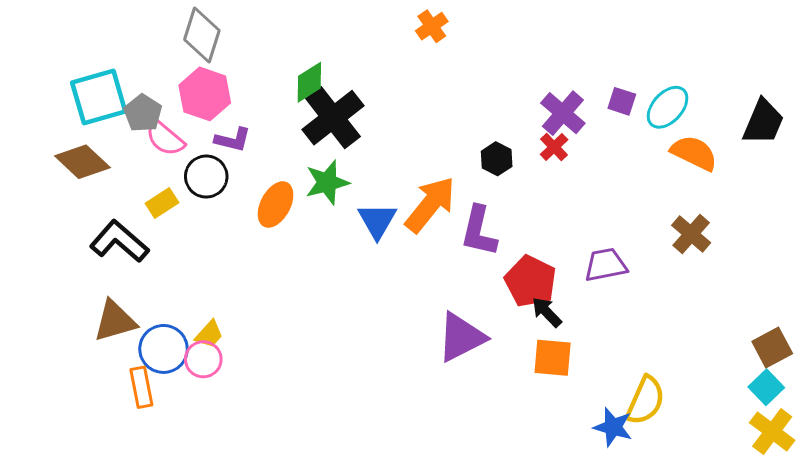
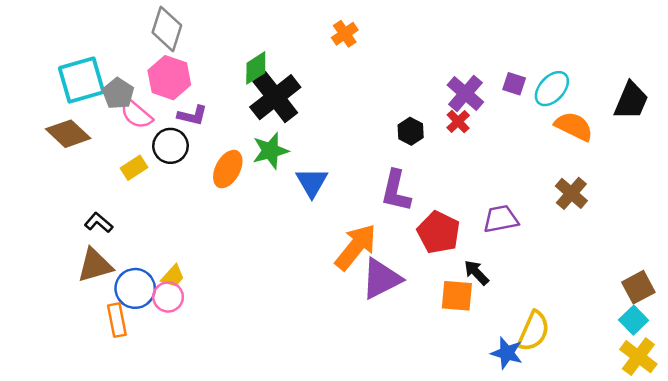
orange cross: (432, 26) -> (345, 34), moved
orange arrow: (430, 205) -> (356, 247), moved
black L-shape: (119, 241) -> (99, 223), moved, size x0.6
black arrow: (547, 312) -> (476, 273), moved

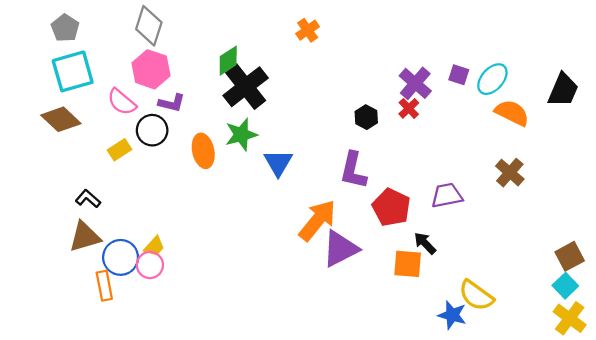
gray pentagon: (118, 93) -> (65, 28), moved
orange ellipse: (228, 169) -> (203, 151), turned -40
yellow semicircle: (534, 331) -> (476, 295), turned 102

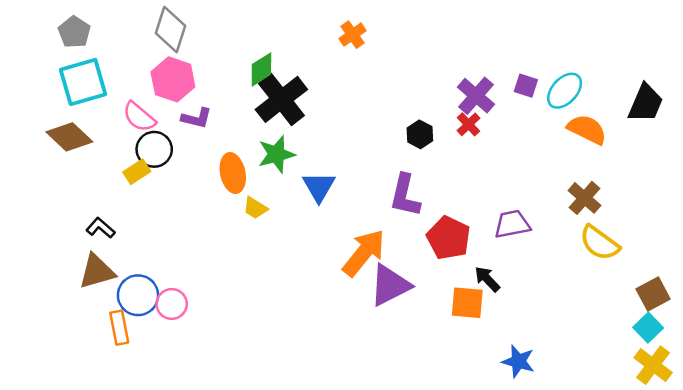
black circle: (152, 130) -> (154, 149), moved
yellow trapezoid: (154, 247) -> (255, 208), moved, turned 80
yellow semicircle: (476, 295) -> (599, 243), moved

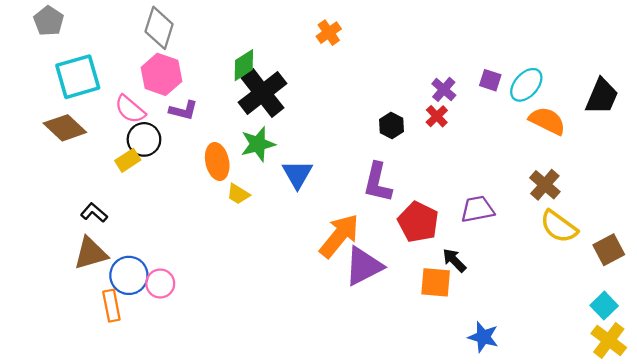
gray pentagon: (74, 32) -> (49, 21), moved
purple cross: (476, 96) -> (444, 89), size x0.7
brown square: (653, 294) -> (609, 250), moved

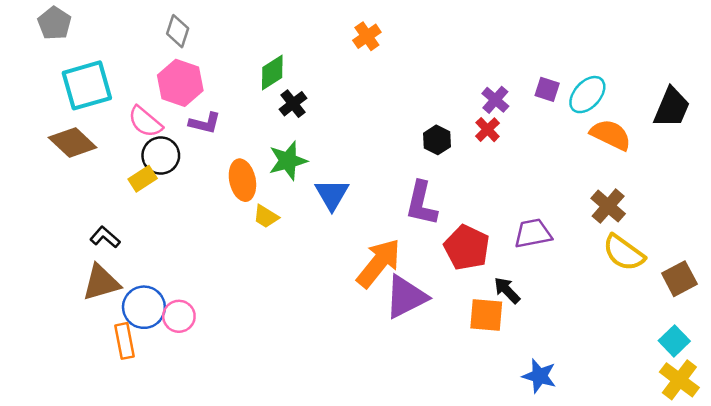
gray diamond: (159, 28) -> (178, 31), size x0.7
black cross: (263, 93) -> (293, 104), size x0.5

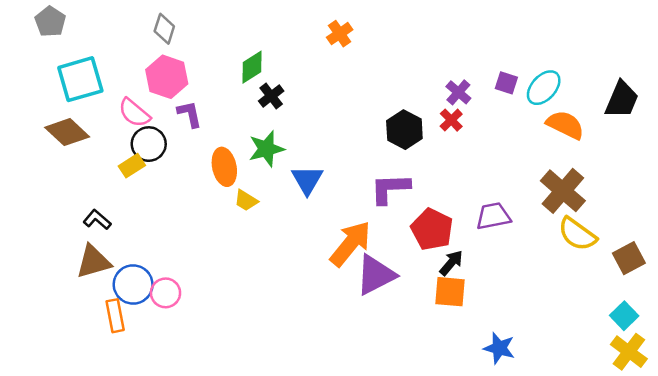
purple L-shape: (205, 123) -> (190, 114), turned -116
black hexagon: (437, 140) -> (404, 130), size x1.4
purple L-shape: (421, 203) -> (390, 188), turned 75
brown cross: (608, 206) -> (563, 191), size x1.4
black arrow: (507, 290) -> (451, 263), moved, turned 84

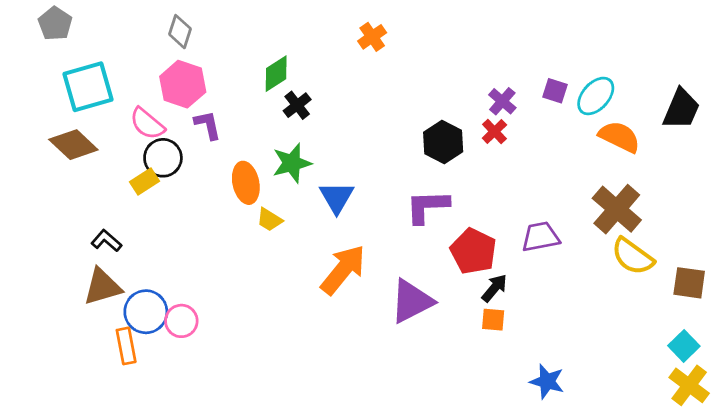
orange arrow: (350, 244) -> (343, 270), moved
brown square: (629, 258) -> (689, 283), turned 36
orange square: (450, 292) -> (493, 320), size x0.7

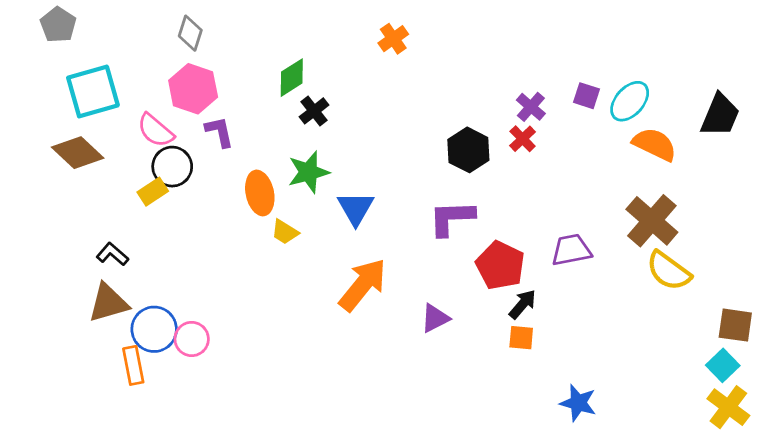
brown square: (689, 283) -> (735, 325), moved
purple triangle: (412, 301) -> (435, 318), size x0.6

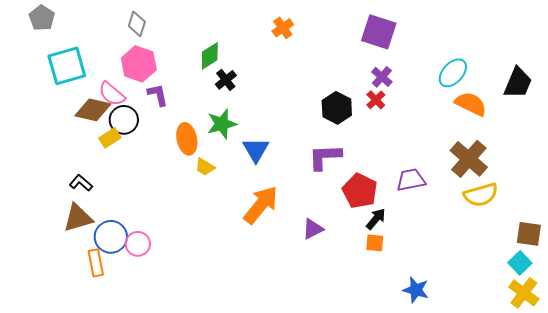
purple square: (587, 96) -> (379, 32), moved, size x1.8
brown diamond: (78, 153) -> (93, 110), moved, turned -30
yellow semicircle: (669, 271) -> (481, 195), turned -52

